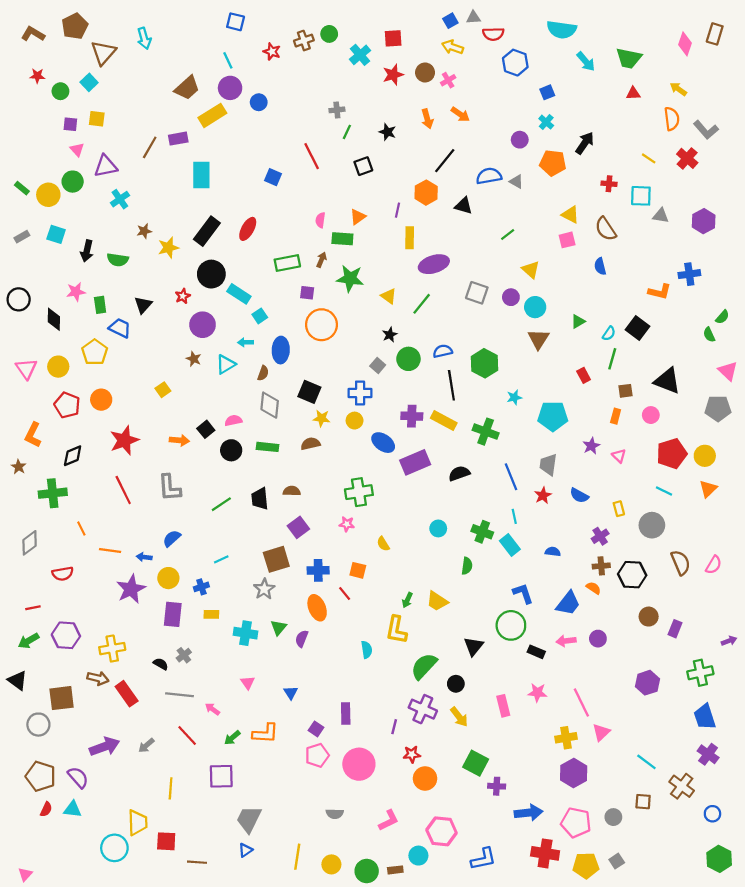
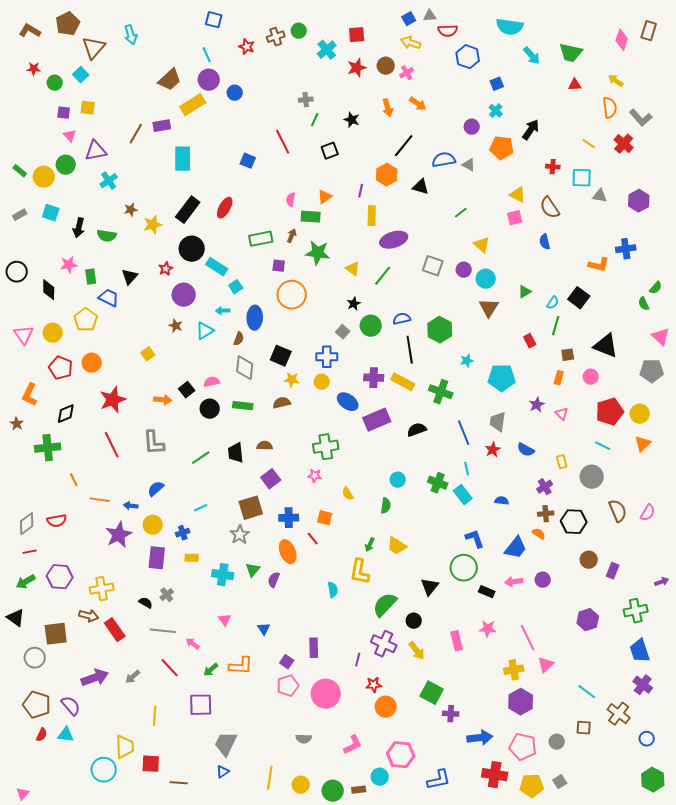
gray diamond: (30, 543) -> (27, 524), moved
green semicircle: (467, 566) -> (386, 506), moved

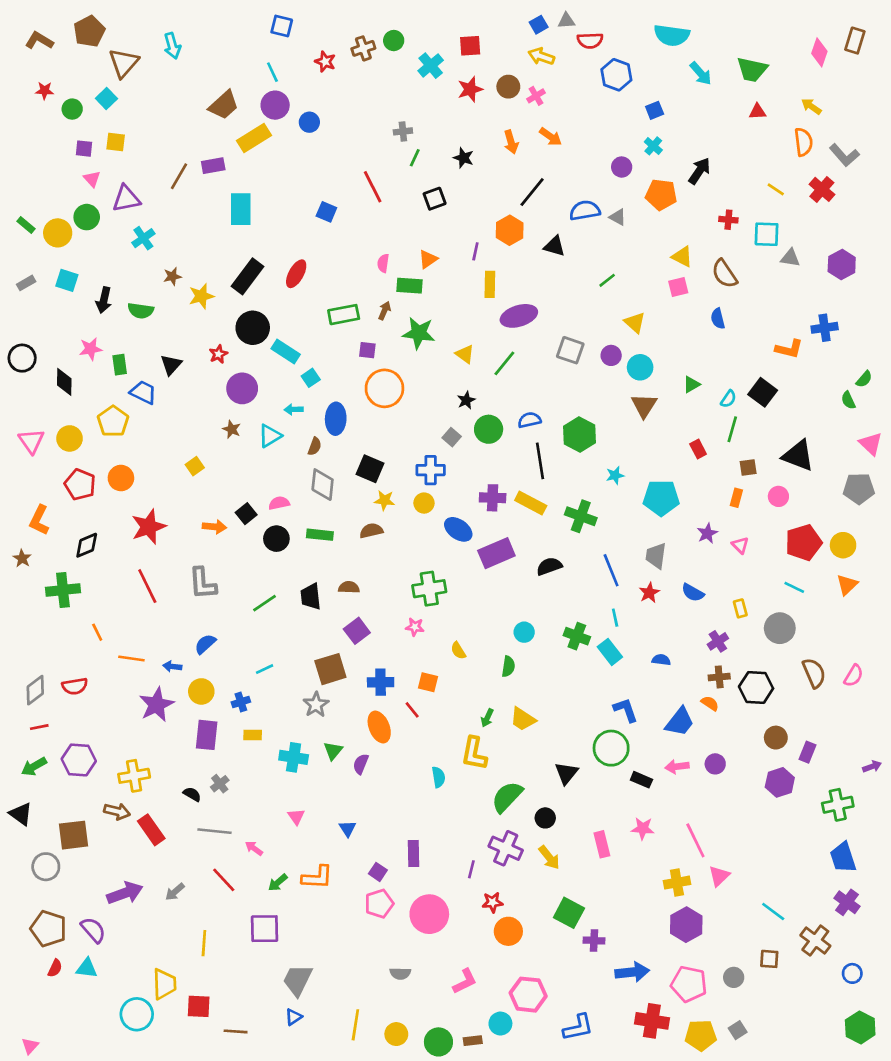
purple hexagon: (588, 620) -> (780, 782), moved

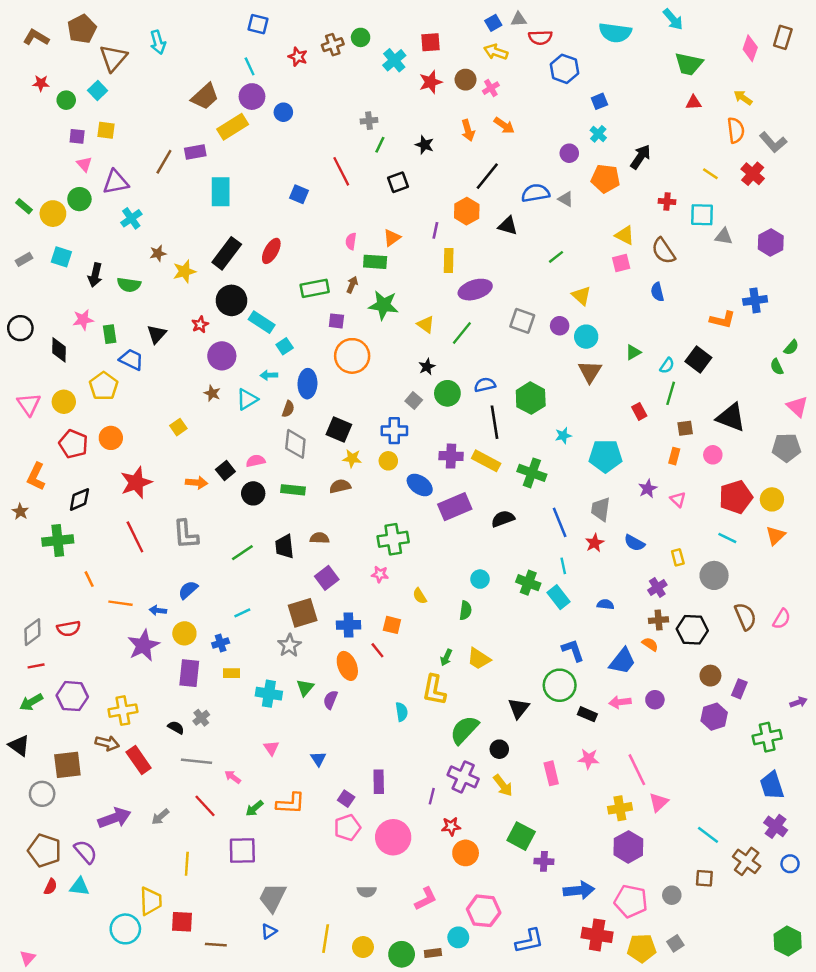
cyan arrow: (701, 73) -> (673, 19), moved
blue circle: (852, 973) -> (790, 864), moved

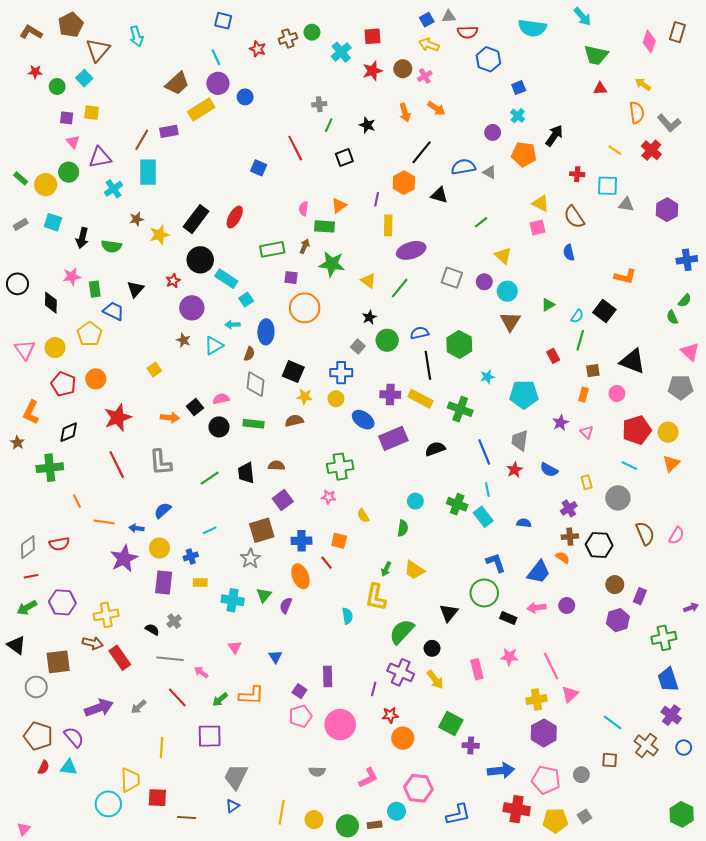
cyan rectangle: (221, 192) -> (148, 172), moved
blue cross: (755, 300) -> (687, 260), moved

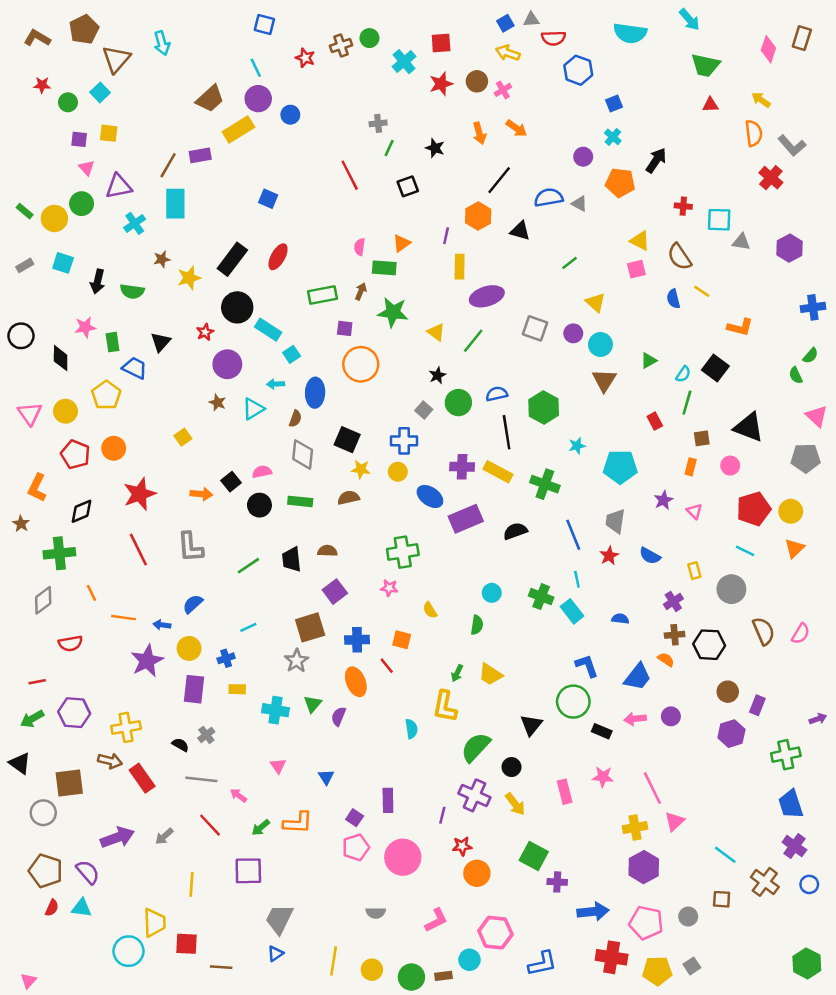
yellow line: (615, 150) -> (702, 291), moved
blue square: (259, 168) -> (268, 199), moved
gray diamond: (28, 547) -> (43, 600), moved

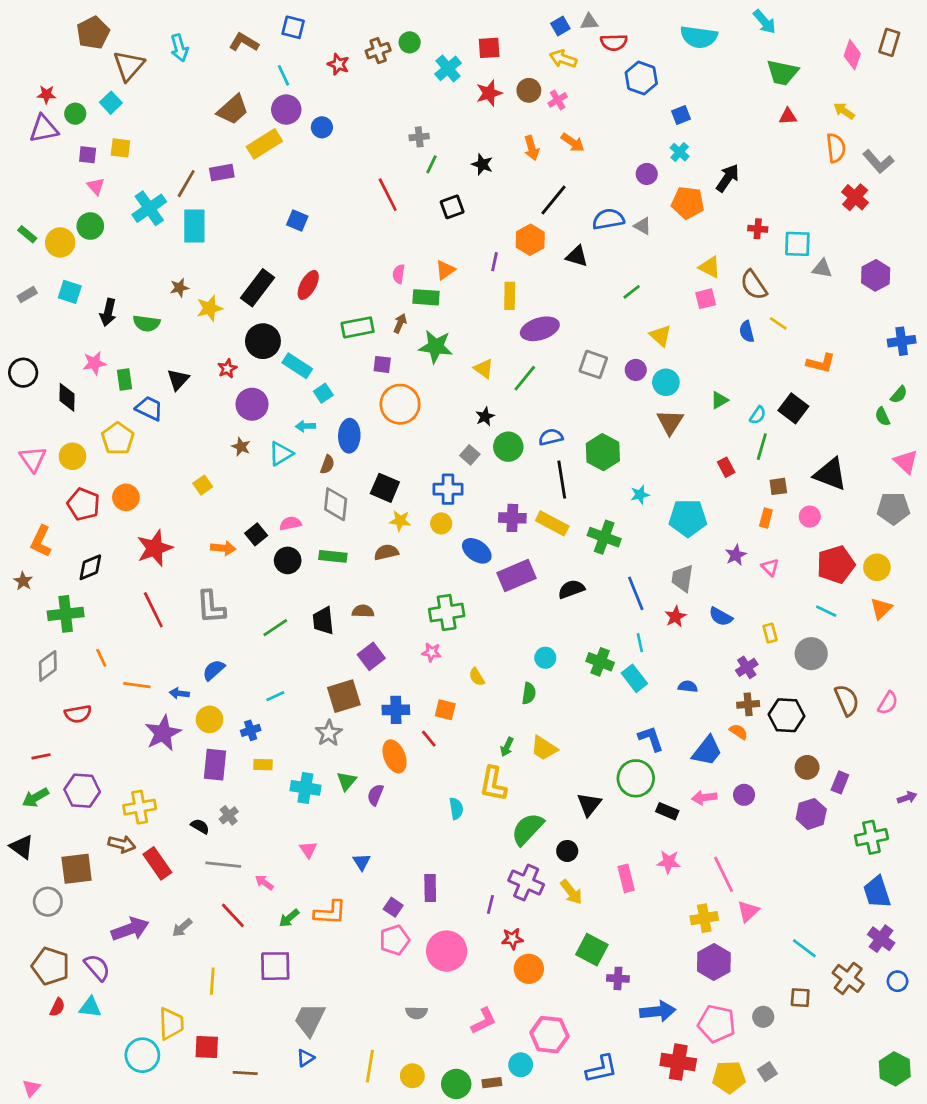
brown L-shape: (37, 38) -> (244, 42), moved
purple triangle: (119, 186) -> (44, 129), moved
cyan cross: (135, 223) -> (149, 208), moved, size x1.4

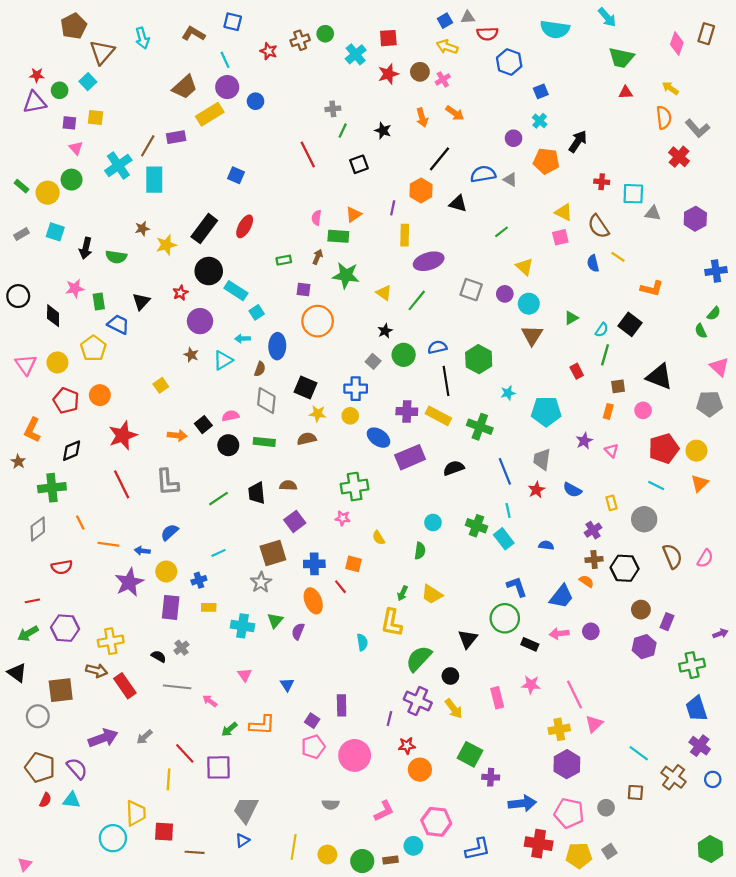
green rectangle: (358, 327) -> (284, 260), size x0.6
red line: (233, 915) -> (185, 753), moved

